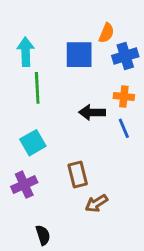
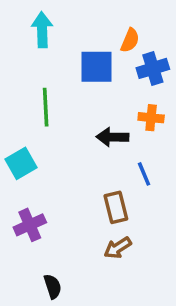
cyan arrow: (26, 52) -> (42, 30), moved
blue line: (124, 128) -> (144, 174), moved
cyan square: (33, 143) -> (21, 163), moved
brown rectangle: (78, 174) -> (116, 207), moved

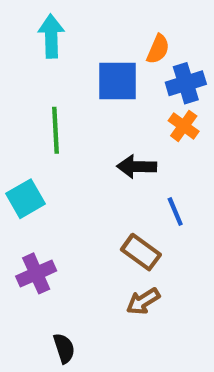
orange cross: (151, 118) -> (184, 126), moved, turned 30
brown rectangle: (116, 207) -> (141, 252), turned -40

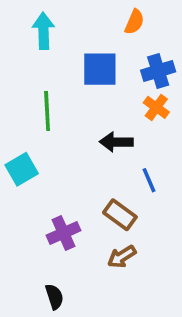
orange semicircle: (158, 49) -> (134, 22), moved
purple cross: (36, 273) -> (63, 233), moved

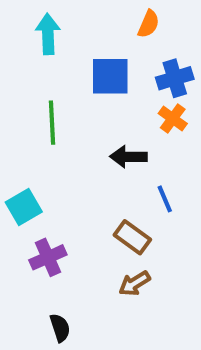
cyan square: (22, 169) -> (24, 207), moved
purple cross: (63, 233) -> (48, 257), moved

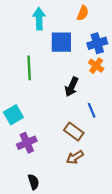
cyan arrow: (48, 34) -> (39, 19), moved
black arrow: (128, 157) -> (72, 87), turned -66

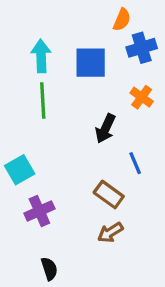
cyan arrow: (39, 19) -> (41, 56), moved
blue cross: (97, 43) -> (142, 48), moved

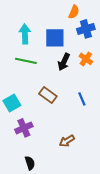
green line: (43, 100) -> (26, 61), turned -75
black arrow: (105, 129) -> (64, 62), moved
brown rectangle: (109, 194) -> (48, 95), moved

